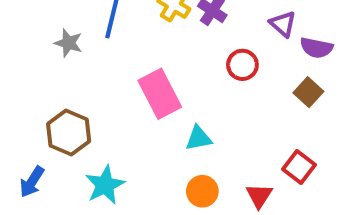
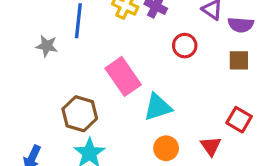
brown square: (308, 92) -> (239, 60), turned -35
brown hexagon: (69, 133) -> (80, 114), moved
cyan triangle: (199, 138) -> (158, 107), size x1.4

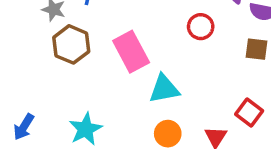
brown hexagon: (80, 114) -> (71, 44), moved

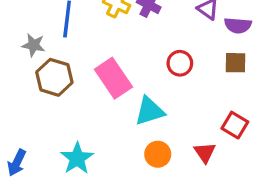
red circle: (201, 27) -> (180, 63), moved

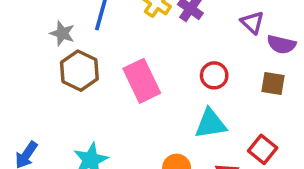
cyan triangle: (150, 111) -> (211, 124), moved

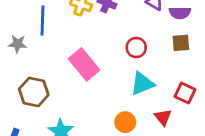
brown hexagon: (79, 71) -> (34, 92), moved

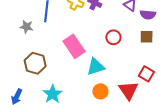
cyan triangle: (142, 84) -> (96, 67), moved
red triangle: (163, 117) -> (128, 90), size x1.5

